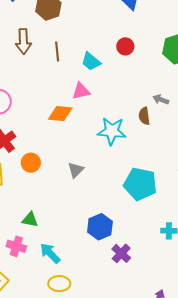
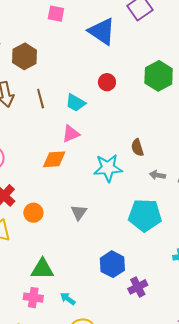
gray arrow: (161, 100) -> (157, 175), moved
green triangle: (30, 220) -> (42, 269), size x1.4
cyan arrow: (50, 253) -> (68, 299), size x0.7
purple cross: (121, 253) -> (138, 287), turned 30

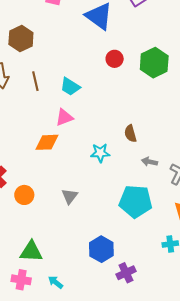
red circle: (107, 82) -> (115, 59), moved
cyan star: (108, 168) -> (100, 153), size x0.7

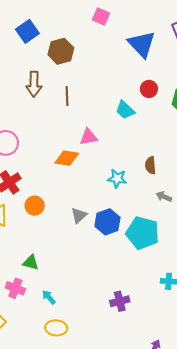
cyan trapezoid: (70, 87) -> (125, 110), moved
blue hexagon: (101, 249) -> (107, 222), moved
green triangle: (31, 252) -> (31, 262), size x0.7

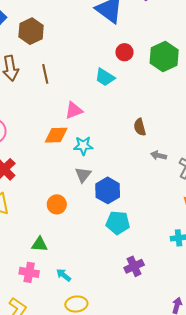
cyan star: (117, 179) -> (83, 146), moved
orange circle: (35, 206) -> (57, 204), moved
gray triangle: (79, 215) -> (83, 175), moved
cyan pentagon: (143, 233) -> (118, 223), moved, size x0.7

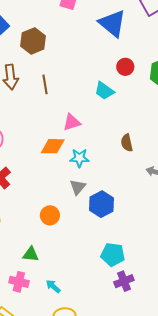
brown semicircle: (140, 127) -> (127, 143), moved
cyan pentagon: (118, 223) -> (113, 255), moved

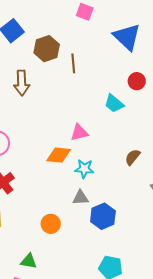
brown line: (45, 84) -> (73, 63), moved
brown semicircle: (127, 143) -> (133, 157), turned 48
gray triangle: (78, 187) -> (80, 198), turned 42

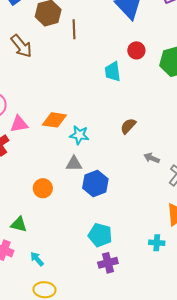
brown arrow: (22, 83) -> (21, 46), turned -40
cyan trapezoid: (114, 104) -> (113, 72), turned 40
pink triangle: (79, 133) -> (19, 124), moved

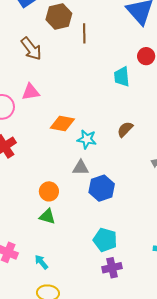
pink triangle: (19, 124) -> (31, 92), moved
brown semicircle: (128, 126) -> (125, 129), moved
green triangle: (19, 224) -> (47, 216), moved

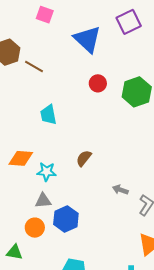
brown line: (84, 33) -> (34, 67), turned -54
cyan trapezoid: (122, 77) -> (48, 115), moved
orange circle: (49, 191) -> (35, 228), moved

